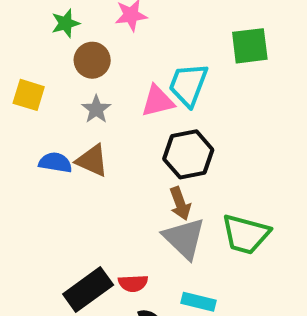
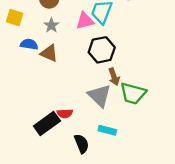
blue semicircle: (55, 163) -> (29, 44), moved
brown arrow: (180, 203) -> (114, 77), moved
red semicircle: (133, 283) -> (65, 114), moved

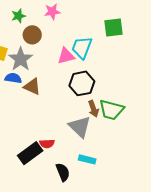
gray star: (51, 25) -> (21, 59), moved, size x1.6
green trapezoid: (133, 93) -> (111, 110), moved

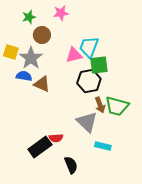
green square: (114, 27) -> (99, 65), moved
cyan rectangle: (87, 159) -> (103, 146), moved

